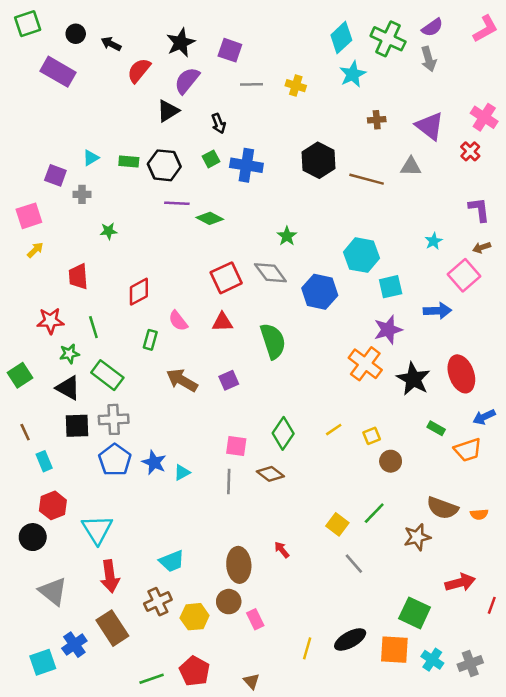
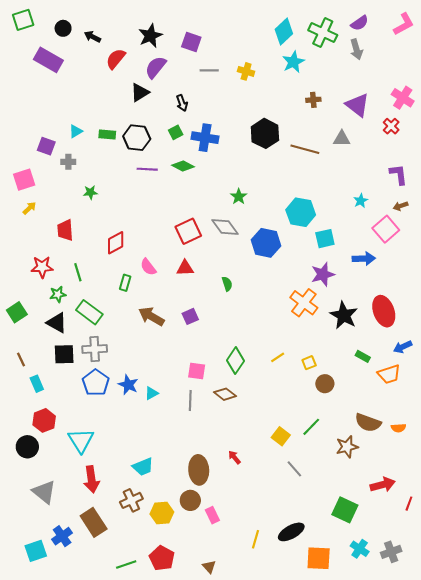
green diamond: (210, 218) -> (183, 166), moved
green semicircle: (273, 341) -> (227, 284), size x0.5
orange square: (394, 650) -> (319, 558), moved

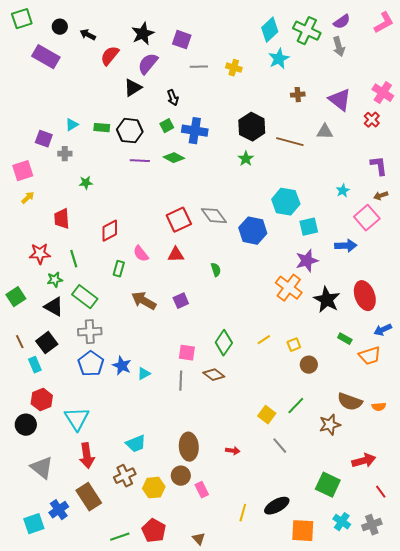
green star: (239, 197) -> (246, 159), moved
black square: (64, 354) -> (47, 343), moved, turned -35
red arrow: (234, 457) -> (233, 451), moved, turned 136
red line: (409, 504) -> (381, 492), moved, turned -56

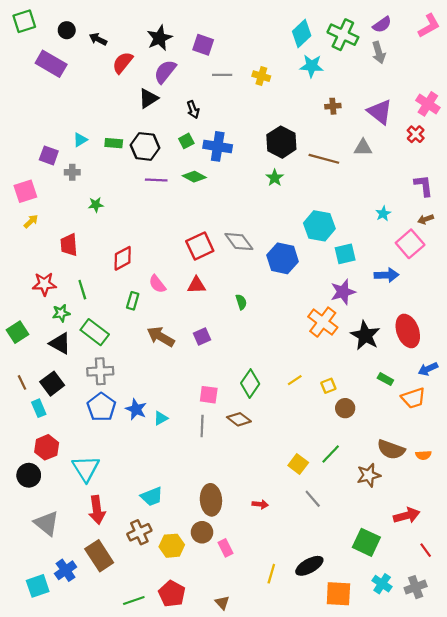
cyan star: (279, 59) -> (312, 66), turned 30

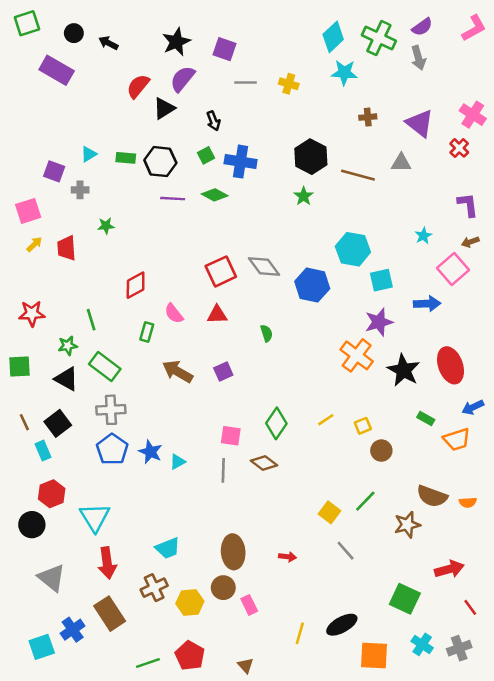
red semicircle: (123, 63) -> (138, 86), moved
red trapezoid: (69, 245) -> (66, 248), moved
red star: (44, 284) -> (32, 313), moved
green square: (18, 332) -> (20, 367), turned 30

